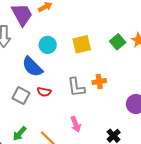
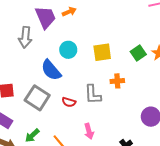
orange cross: (99, 82) -> (117, 81), moved
red semicircle: (44, 92) -> (69, 102), moved
gray square: (21, 96) -> (37, 98), size x1.4

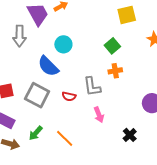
yellow square: (102, 52) -> (127, 15), moved
green square: (138, 53) -> (112, 46), moved
pink arrow: (89, 131) -> (99, 115), moved

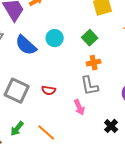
cyan circle: (63, 44) -> (55, 38), moved
blue semicircle: (48, 66) -> (26, 45), moved
gray L-shape: (92, 87) -> (89, 86), moved

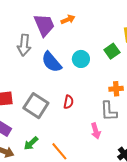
green square: (90, 38) -> (112, 51), moved
red semicircle: (49, 90) -> (68, 102), moved, turned -96

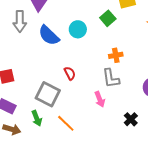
red semicircle: (68, 102) -> (70, 73), turned -32
gray square: (36, 106) -> (48, 94), moved
green arrow: (31, 143) -> (37, 118), turned -63

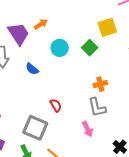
cyan circle: (78, 29) -> (60, 48), moved
blue semicircle: (49, 35) -> (32, 69), size x0.6

